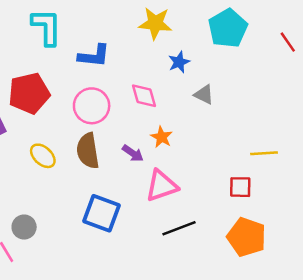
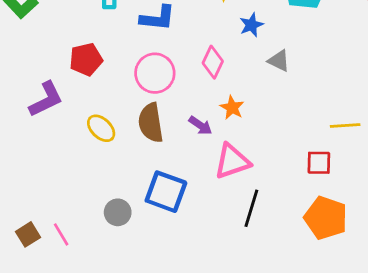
red pentagon: (29, 93) -> (86, 59), size x0.7
pink diamond: (144, 96) -> (213, 62), turned 40
gray circle: (24, 227) -> (118, 212), moved
black line: (179, 228) -> (251, 208), turned -52

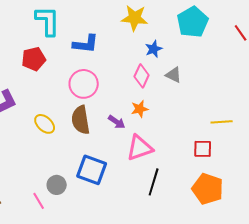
red pentagon: (86, 59) -> (34, 59), moved
pink diamond: (213, 62) -> (142, 76), moved
orange star: (232, 108) -> (140, 109), turned 30
pink line: (61, 234) -> (39, 201), moved

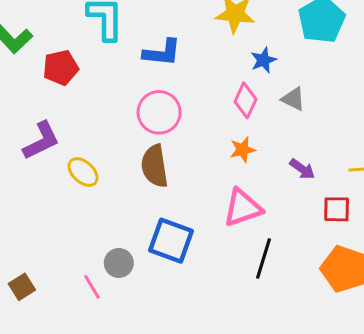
red pentagon: (34, 59) -> (61, 68), moved
purple arrow: (117, 122) -> (302, 169), moved
yellow ellipse: (45, 124) -> (83, 172), moved

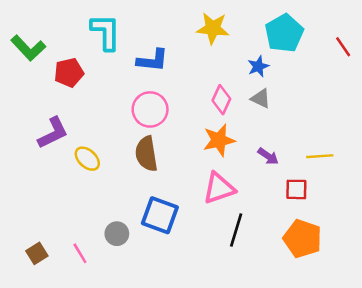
blue star: (263, 60) -> (258, 66), moved
orange star: (243, 150) -> (219, 140), size x1.5
pink line: (92, 287) -> (80, 253), moved

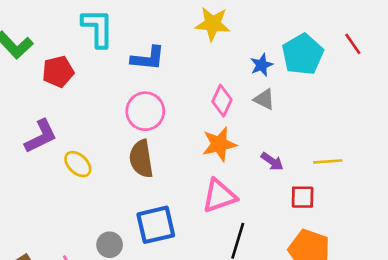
cyan pentagon: (284, 33) -> (303, 54), moved
blue square: (160, 215) -> (156, 225), turned -33

